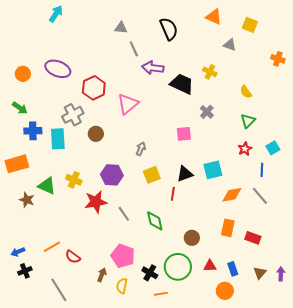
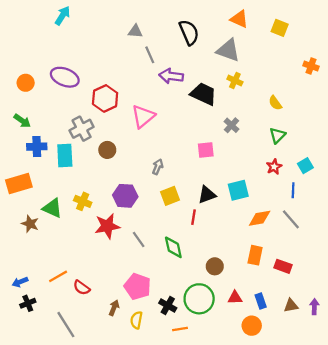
gray triangle: (230, 45) -> (228, 50), moved, size x1.6
brown triangle: (260, 273) -> (291, 306), turned 40

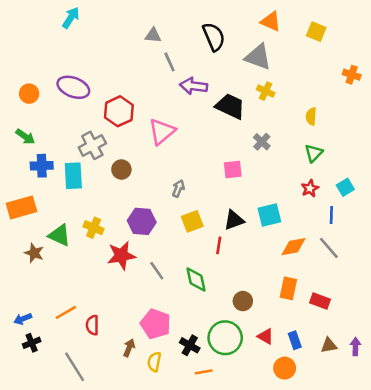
yellow semicircle: (275, 103) -> (311, 116), turned 40
red semicircle: (82, 288) -> (92, 325), turned 54
red triangle: (235, 298) -> (266, 336), turned 32

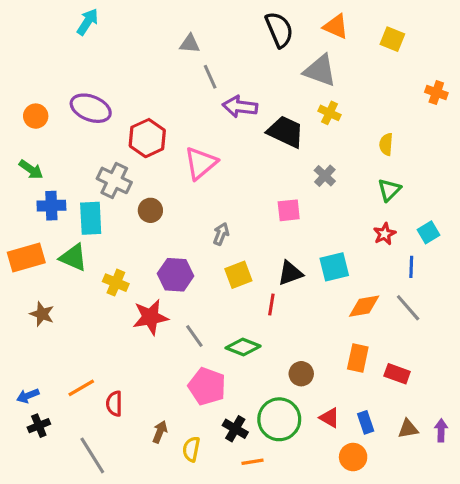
black semicircle: (214, 37) -> (279, 30), moved
gray cross: (92, 145) -> (114, 180), turned -36
green triangle: (59, 235) -> (73, 257), moved
green diamond: (196, 280) -> (243, 347), turned -56
pink pentagon: (156, 324) -> (207, 386), moved

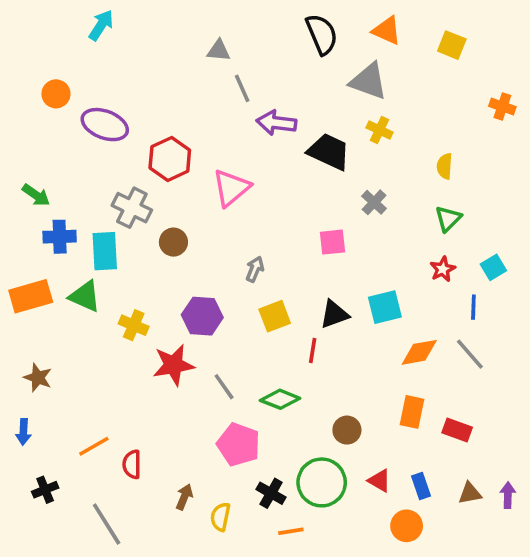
orange circle: (36, 116) -> (56, 94), moved
brown star: (42, 314) -> (38, 378), moved
blue arrow: (28, 396) -> (23, 432), moved, turned -65

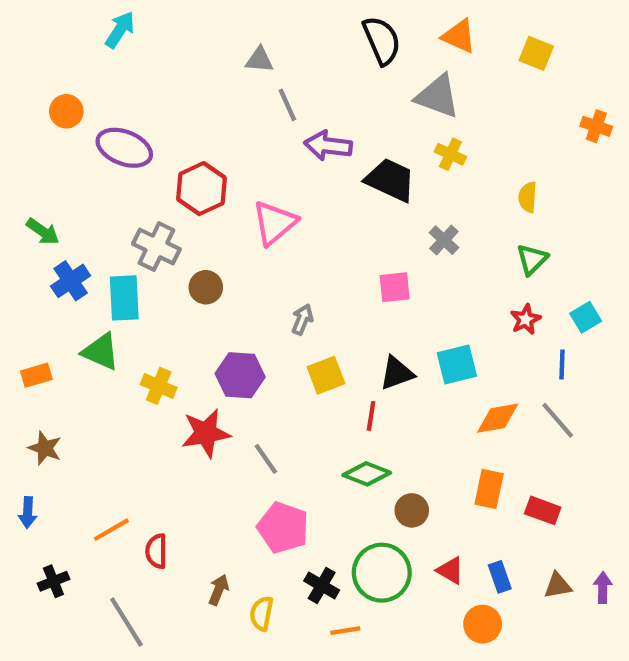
blue cross: (60, 237) -> (71, 281), turned -32
orange rectangle: (31, 296) -> (36, 375), moved, size x0.6
green diamond: (280, 399) -> (367, 474), moved

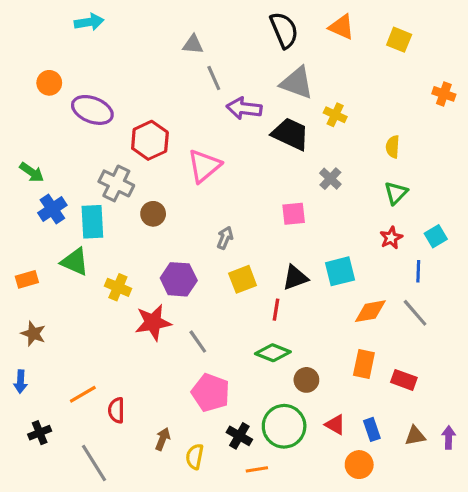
cyan arrow: (120, 30) -> (89, 22), turned 48
gray triangle: (438, 96) -> (297, 83), moved

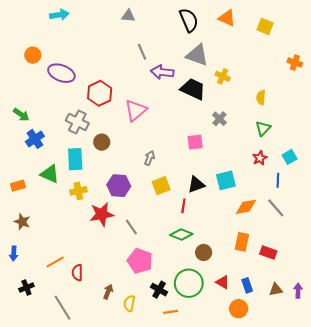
gray triangle: (193, 44) -> (128, 16), moved
cyan rectangle: (92, 222) -> (75, 159), moved
yellow cross: (118, 287) -> (78, 191), turned -35

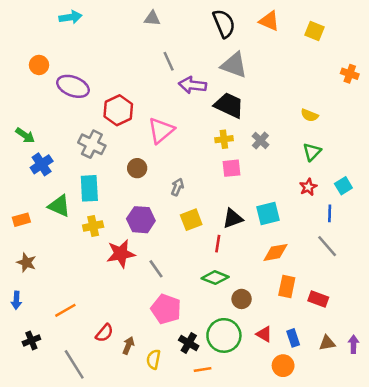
yellow cross: (223, 76) -> (224, 139), moved, turned -32
yellow semicircle: (261, 98) -> (309, 115), turned -72
brown circle: (102, 142) -> (137, 168), moved
orange diamond: (246, 207) -> (276, 252), moved
red semicircle: (77, 273) -> (104, 333), moved, turned -140

